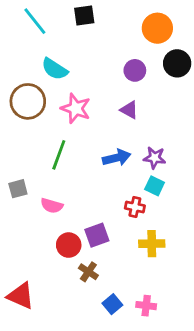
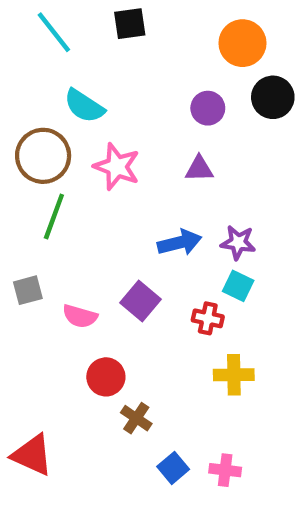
purple triangle: (129, 110) -> (199, 169), turned -30
green line: (59, 155) -> (54, 217), moved
purple square: (97, 235) -> (141, 301), moved, turned -30

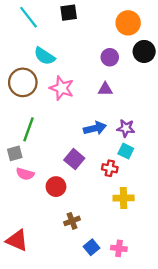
green line: (54, 217) -> (29, 129), moved
pink semicircle: (80, 316) -> (25, 174), moved
red circle: (106, 377) -> (56, 187), moved
brown cross: (136, 418) -> (72, 221), turned 35

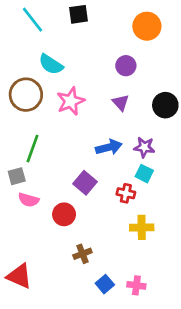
black circle: (144, 51) -> (165, 105), moved
pink star: (62, 88) -> (71, 101), turned 30
purple triangle: (105, 89) -> (121, 103), turned 49

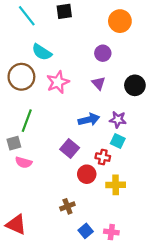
red circle: (64, 214) -> (87, 174), moved

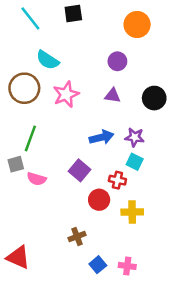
purple triangle: (99, 83) -> (113, 96), turned -40
pink semicircle: (24, 162) -> (37, 179), moved

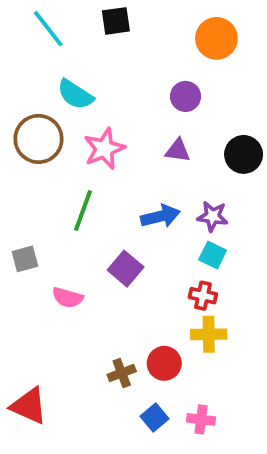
green line: (30, 138) -> (83, 211), moved
pink semicircle: (37, 179) -> (68, 298), moved
red cross: (117, 180) -> (203, 296), moved
red circle: (99, 200) -> (164, 363), moved

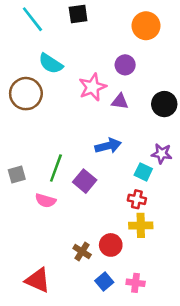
pink star: (104, 149) -> (92, 87), moved
green line: (83, 211) -> (56, 168), moved
purple star: (213, 216) -> (162, 154), moved
brown cross: (122, 373) -> (82, 252), turned -36
red triangle: (29, 406) -> (38, 280), moved

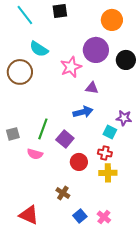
purple circle: (125, 65) -> (96, 50), size x1.6
purple triangle: (120, 101) -> (92, 88), moved
black circle: (164, 104) -> (126, 60), moved
red circle: (111, 245) -> (79, 162), moved
pink cross: (136, 283) -> (104, 217), turned 32

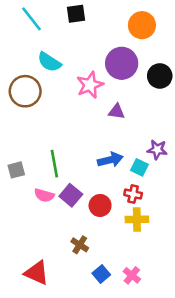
blue arrow: (83, 112) -> (110, 160), moved
green line: (43, 129) -> (54, 164), turned -30
purple square: (65, 139) -> (71, 195), moved

